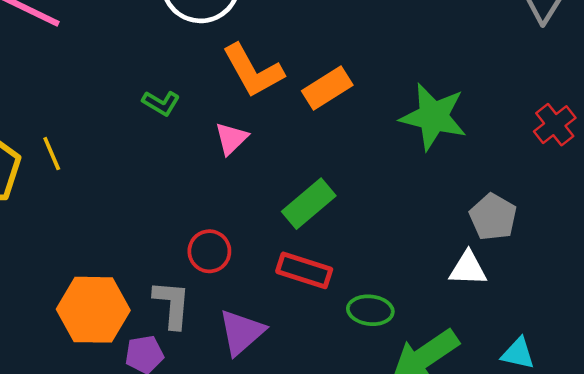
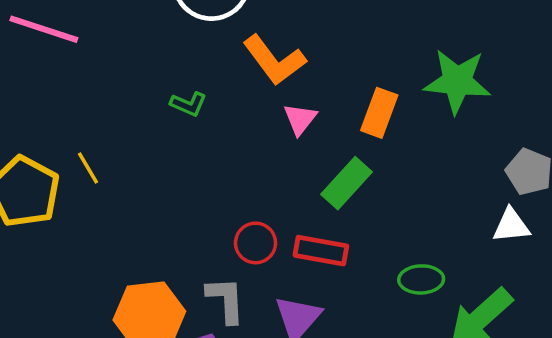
orange rectangle: (327, 88) -> (379, 113), moved, turned -30
pink triangle: (231, 138) -> (300, 119), moved
red rectangle: (304, 270) -> (321, 251), moved

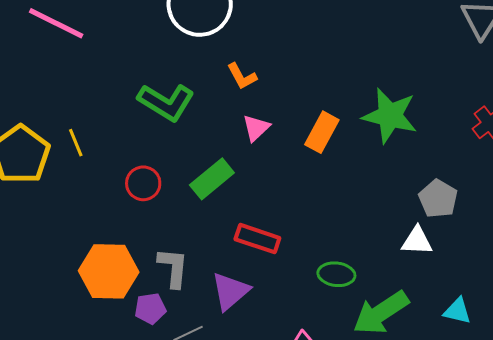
orange L-shape: (274, 60) -> (242, 76), size x0.6
green L-shape: (188, 104) -> (166, 102), size x1.8
green rectangle: (347, 183) -> (212, 179), moved
red circle: (256, 243) -> (143, 183), moved

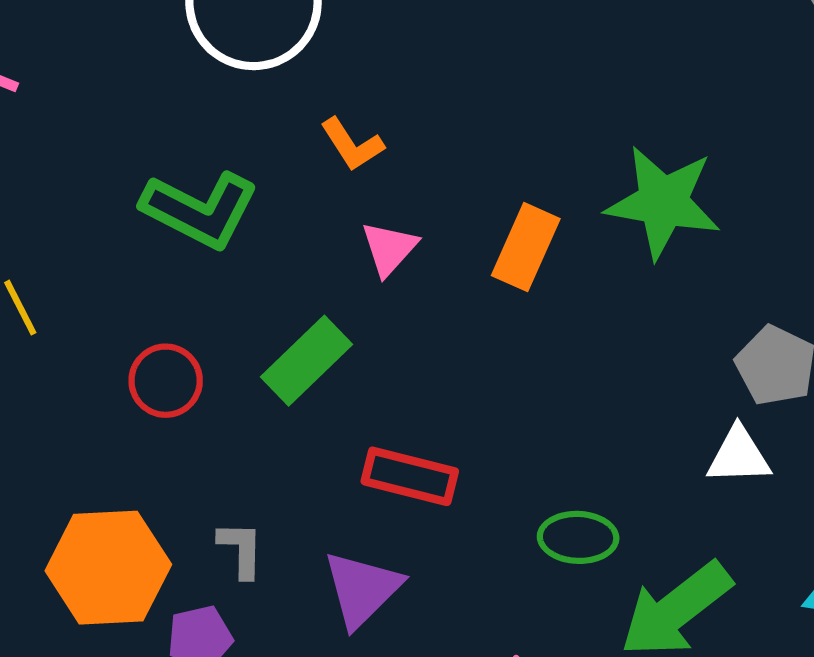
gray L-shape: (173, 268) -> (241, 550), size x0.7

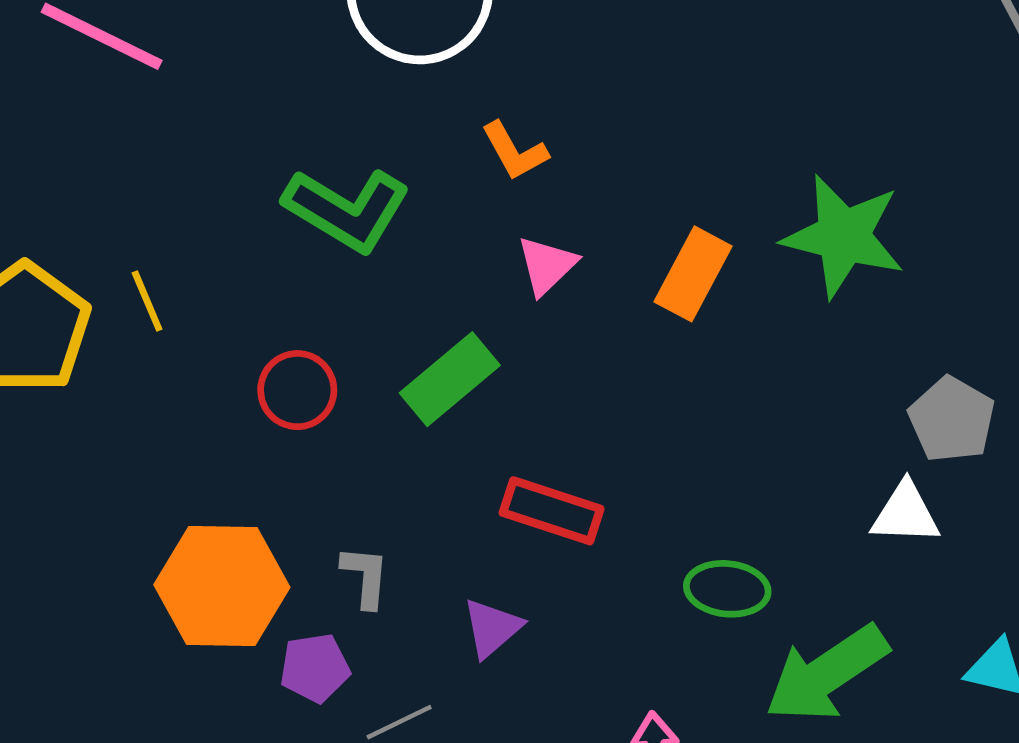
purple triangle: (362, 589) -> (492, 628), size x0.7

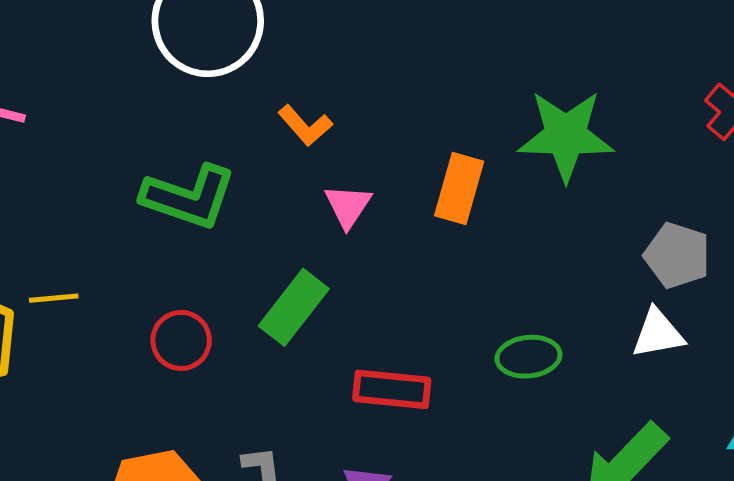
yellow line: (147, 301) -> (54, 298), turned -60
green ellipse: (727, 589) -> (528, 357), moved

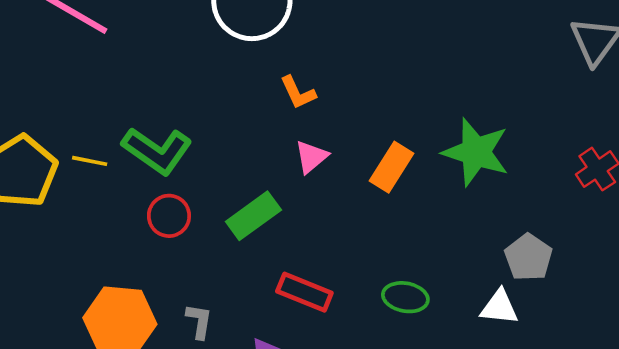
green L-shape: (189, 197) -> (157, 151), moved

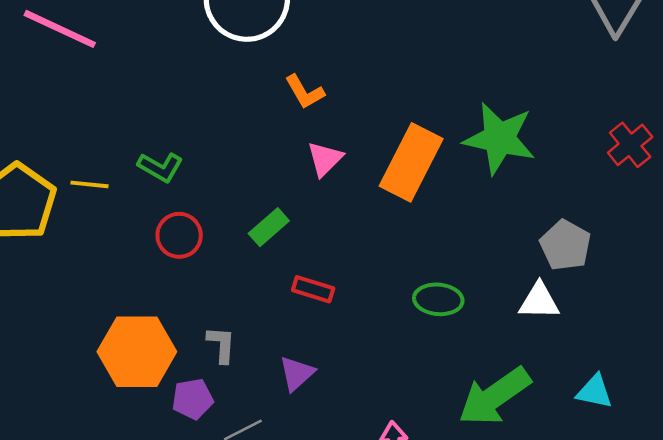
green L-shape: (157, 151) -> (160, 167), size x0.6
orange rectangle: (391, 167) -> (411, 162), size x1.4
green rectangle: (253, 216) -> (269, 227), size x0.7
red rectangle: (304, 292) -> (313, 289), moved, size x0.7

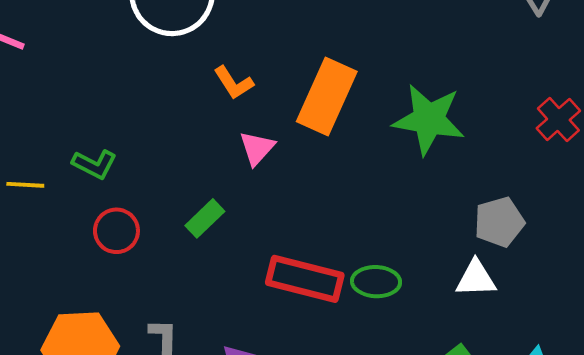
orange rectangle: (411, 162) -> (327, 96), moved
gray pentagon: (565, 245) -> (499, 222), turned 30
red rectangle: (313, 289) -> (305, 279), moved, size x1.8

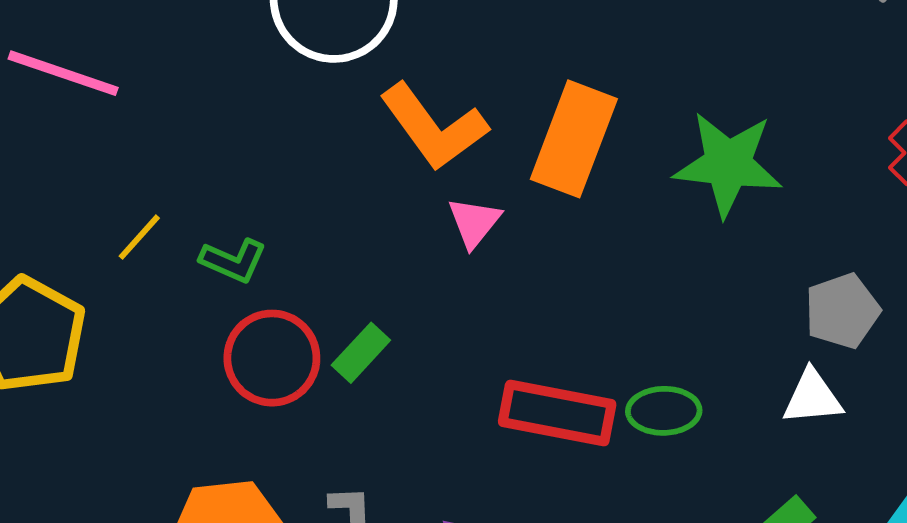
orange L-shape: (234, 83) -> (434, 127), size x1.8
yellow line: (25, 185) -> (139, 237), moved, turned -48
green rectangle: (205, 218) -> (361, 353), moved
red circle: (116, 231) -> (272, 358), size x1.4

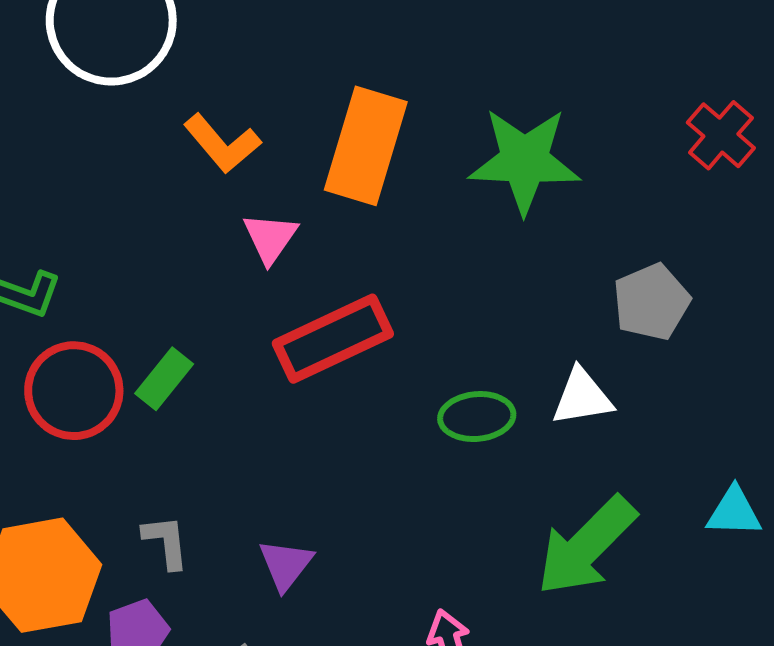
orange L-shape: (434, 127) -> (222, 144), size x0.7
white triangle: (813, 397) -> (582, 397), moved
red rectangle: (557, 413) -> (333, 339), moved, turned -32

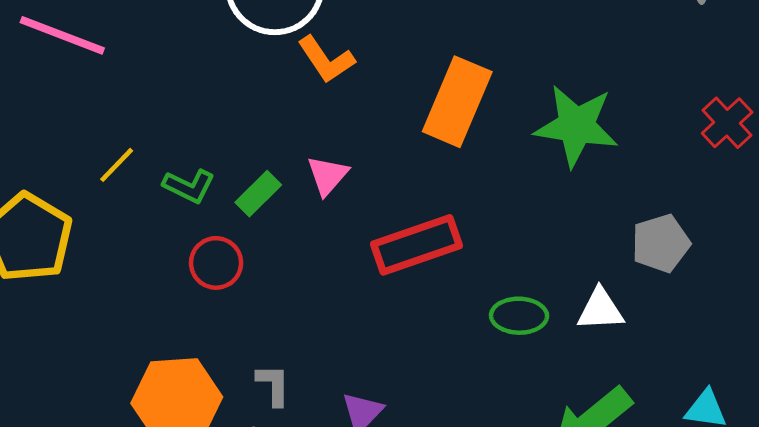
orange L-shape: (222, 144) -> (326, 59), moved
pink triangle: (270, 238) -> (328, 176), moved
green rectangle: (164, 379) -> (258, 194), moved
red circle: (74, 391) -> (216, 263), size x0.7

